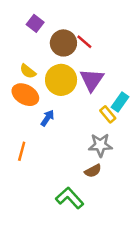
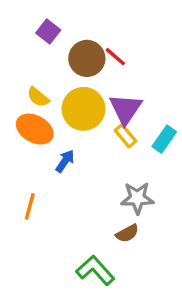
yellow rectangle: (108, 114) -> (126, 136), moved

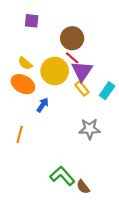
purple square: (48, 32) -> (32, 21), turned -32
red line: (115, 57) -> (72, 58), moved
brown circle: (87, 58) -> (72, 38), moved
brown semicircle: (127, 233) -> (83, 187), moved, turned 80

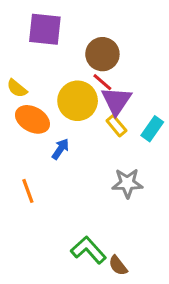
purple square: (32, 21) -> (45, 29), size x1.6
yellow semicircle: (25, 63) -> (17, 88), moved
orange line: (20, 134) -> (28, 191), turned -35

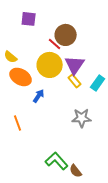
purple square: (45, 29) -> (29, 19), size x0.7
red line: (102, 82) -> (55, 44), moved

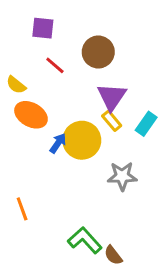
red line: (55, 44) -> (55, 65), moved
yellow circle: (50, 65) -> (82, 140), moved
orange line: (18, 123) -> (22, 209), moved

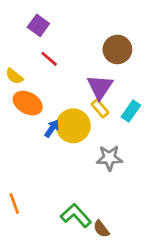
purple square: (43, 28) -> (38, 25), turned 30
brown circle: (98, 52) -> (117, 49), moved
orange line: (22, 209) -> (14, 203), moved

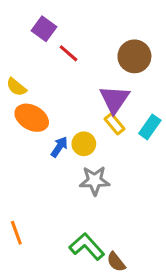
red line: (49, 59) -> (68, 53), moved
yellow circle: (73, 126) -> (84, 144), size x0.6
gray star: (109, 158) -> (95, 181), moved

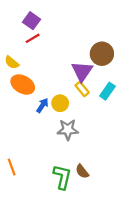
red line: (68, 53) -> (33, 38), moved, turned -72
brown circle: (134, 56) -> (102, 54), moved
green L-shape: (87, 247) -> (62, 177), turned 55
brown semicircle: (116, 262) -> (82, 171), moved

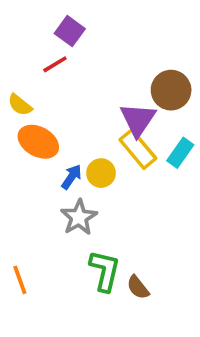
purple square: (31, 21) -> (70, 31), moved
yellow rectangle: (82, 89) -> (138, 149), size x1.5
gray star: (68, 130) -> (79, 217), moved, turned -30
green L-shape: (62, 177) -> (105, 271), moved

